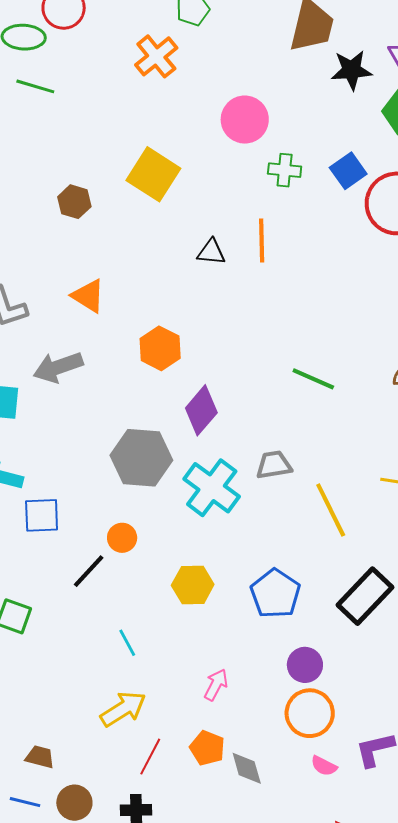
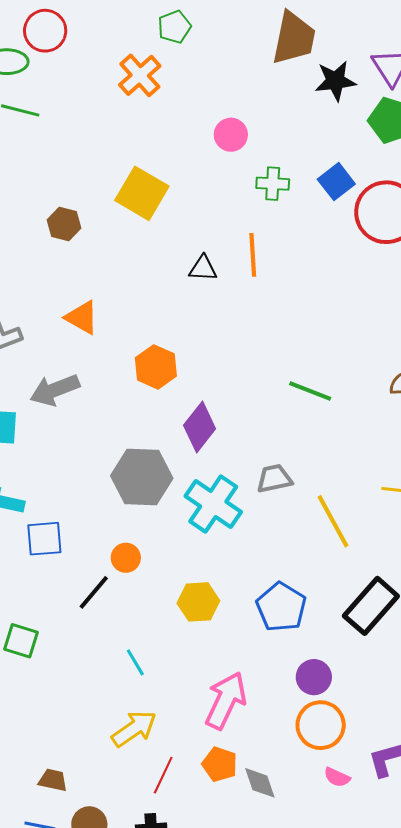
pink circle: (245, 120) -> (231, 135), size x0.7
pink arrow: (216, 685) -> (226, 701), size x1.8

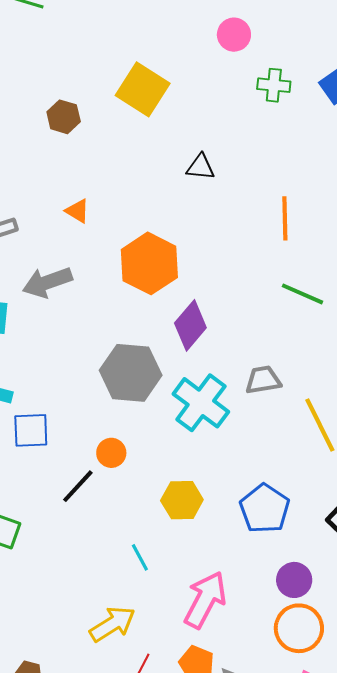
orange line: (253, 255) -> (285, 218), moved
orange triangle: (82, 317) -> (77, 211), size x0.7
orange hexagon: (156, 367) -> (149, 263), size x1.4
cyan line: (135, 662) -> (140, 557), moved

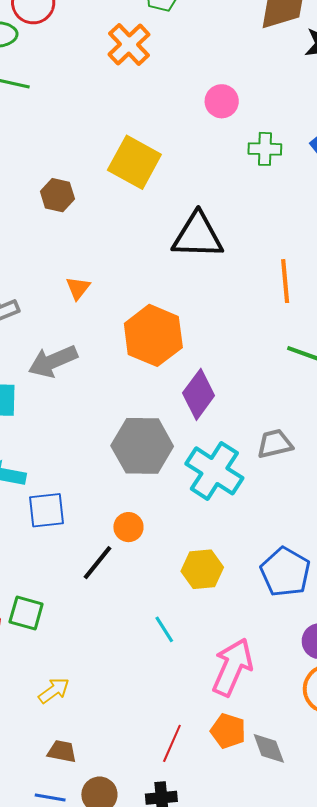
black triangle: (201, 167) -> (198, 236), size x1.8
orange triangle: (77, 211) -> (78, 288), turned 40
yellow arrow: (112, 624) -> (54, 690), moved, size x0.7

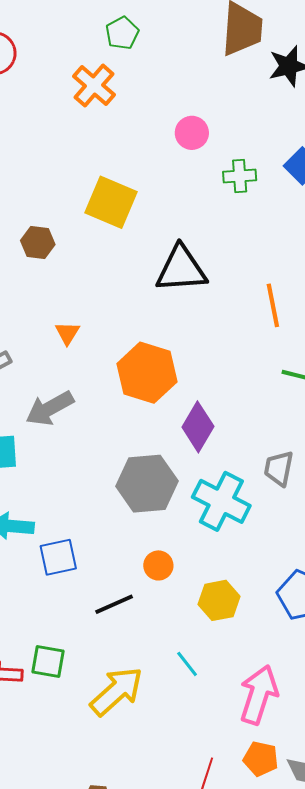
gray trapezoid: (275, 444) -> (279, 468), turned -60
orange circle: (128, 527) -> (158, 565), moved
black line: (97, 563) -> (114, 604), turned 33
yellow arrow: (54, 690) -> (117, 691), moved, size x1.8

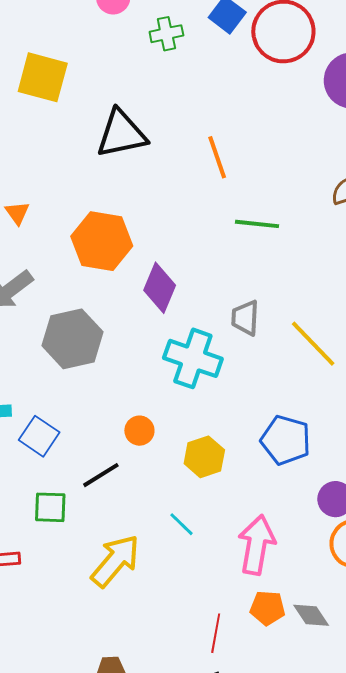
gray hexagon: (147, 484) -> (72, 339), moved
blue square: (58, 557) -> (39, 436), turned -36
green square: (48, 661) -> (50, 507), moved

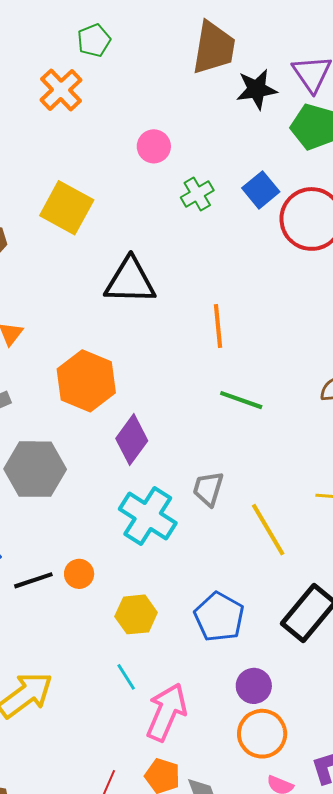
green cross: (166, 34) -> (197, 194), turned -32
black line: (101, 475) -> (33, 580), moved
cyan line: (181, 524) -> (126, 677), moved

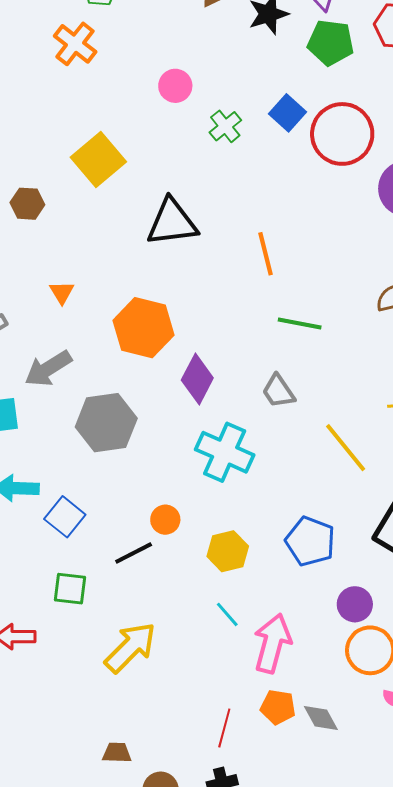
yellow square: (67, 208) -> (98, 159), turned 30
gray trapezoid: (208, 489) -> (278, 391), moved, turned -42
black line: (33, 580) -> (134, 553), moved

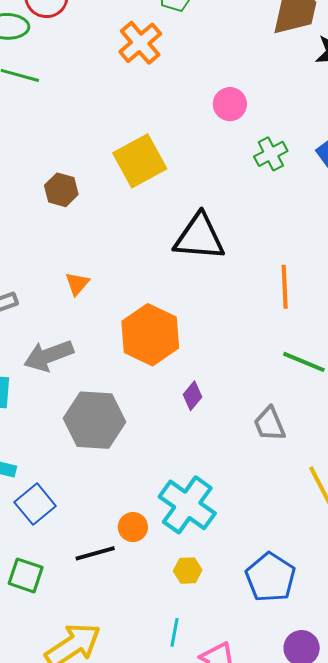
purple diamond: (197, 379) -> (193, 396), size x0.6
cyan cross: (225, 452) -> (187, 505), moved
yellow hexagon: (228, 551) -> (188, 571), size x0.7
cyan line: (227, 614) -> (175, 632), turned 40

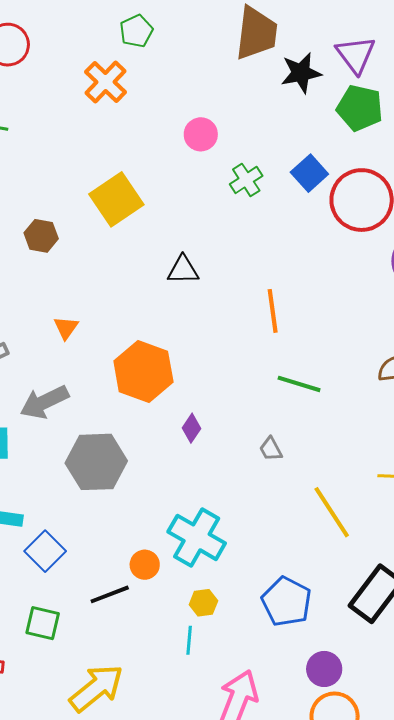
black triangle: (199, 237) -> (183, 270), size x0.6
gray trapezoid: (270, 424) -> (271, 449), size x0.7
cyan line: (175, 632) -> (189, 640), moved

